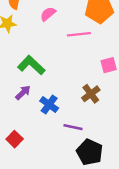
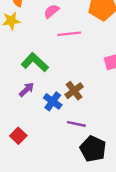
pink line: (79, 34) -> (69, 34), moved
brown cross: (91, 94) -> (74, 91), moved

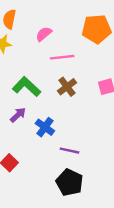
brown cross: (74, 91) -> (67, 87), moved
black pentagon: (93, 149) -> (69, 182), moved

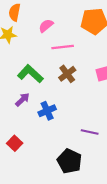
blue cross: (45, 127) -> (47, 111), turned 30
purple line: (69, 151) -> (90, 132), moved

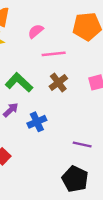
black pentagon: (69, 161) -> (75, 179), moved

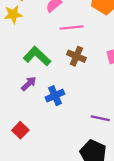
brown cross: (58, 82) -> (76, 56), turned -30

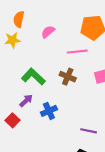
pink line: (72, 28) -> (77, 52), moved
red square: (20, 130) -> (13, 120), moved

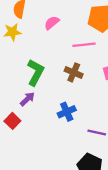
green L-shape: (33, 77) -> (36, 72), turned 75
blue cross: (49, 111) -> (67, 112), moved

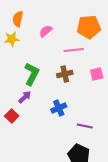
brown cross: (74, 72) -> (65, 74), turned -35

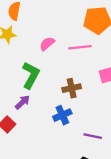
pink semicircle: (46, 31) -> (47, 44), moved
brown cross: (65, 74) -> (72, 88), moved

